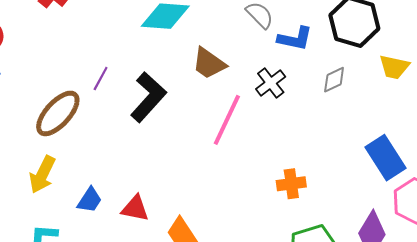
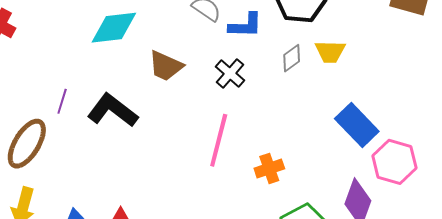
yellow trapezoid: (394, 67) -> (330, 52), moved
black L-shape: (148, 97) -> (112, 110), turned -84
pink line: (227, 120) -> (219, 140), moved

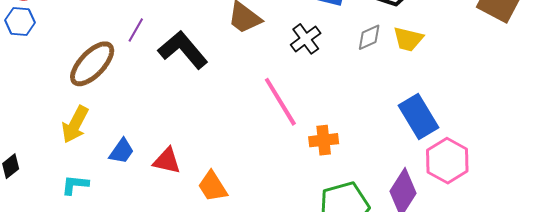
pink line: (219, 140) -> (280, 102), turned -58

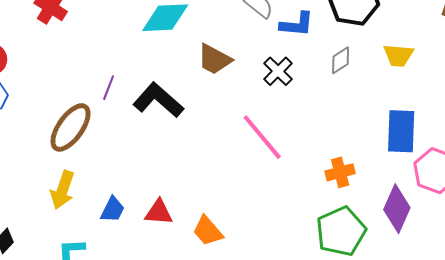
yellow trapezoid: (408, 39) -> (398, 55), moved
blue rectangle: (418, 116) -> (401, 131), turned 42
orange cross: (324, 140) -> (340, 172), moved

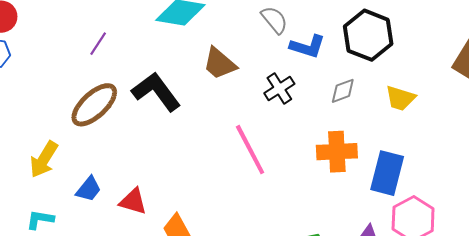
purple line: (109, 88) -> (98, 44), moved
brown ellipse: (71, 127) -> (94, 105), moved
orange cross: (340, 172) -> (337, 152), moved, size x1.4

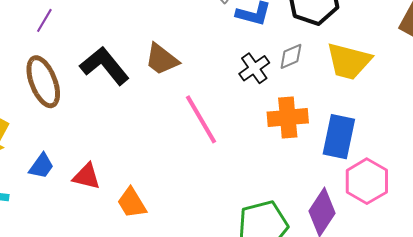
brown trapezoid: (220, 64) -> (162, 59), moved
black cross: (279, 89) -> (254, 68), moved
yellow trapezoid: (400, 98) -> (349, 61), size x1.5
brown ellipse: (94, 105) -> (43, 82), turned -66

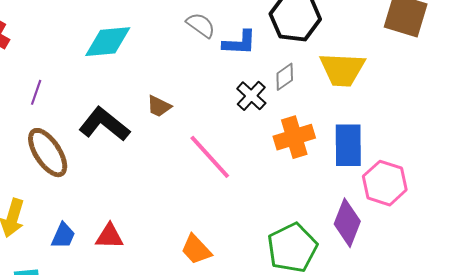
brown trapezoid: (162, 59) -> (159, 106), size x0.7
orange trapezoid: (132, 203) -> (196, 249), moved

